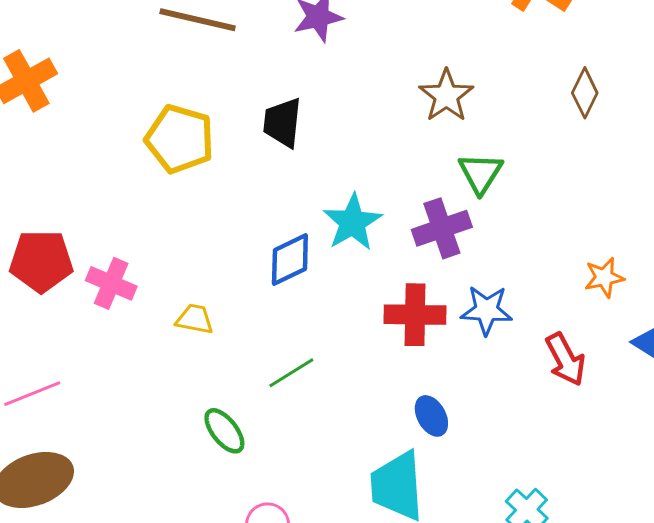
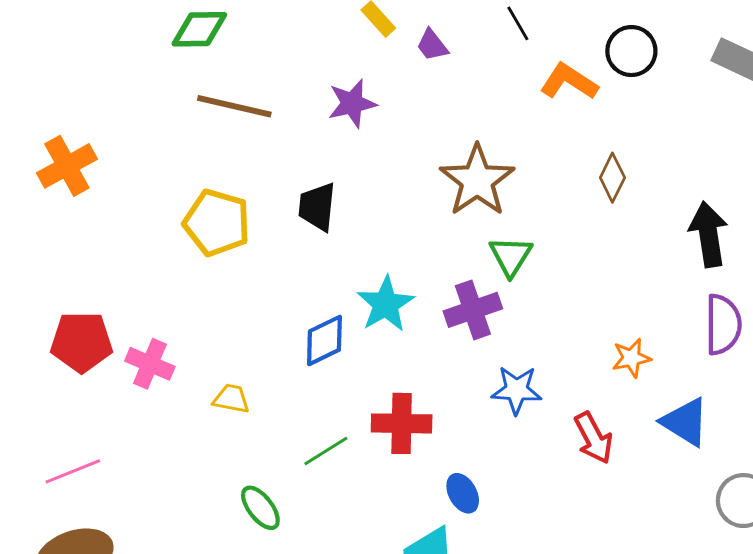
brown star: (446, 96) -> (477, 180), size x1.4
red cross: (415, 315) -> (402, 423), moved

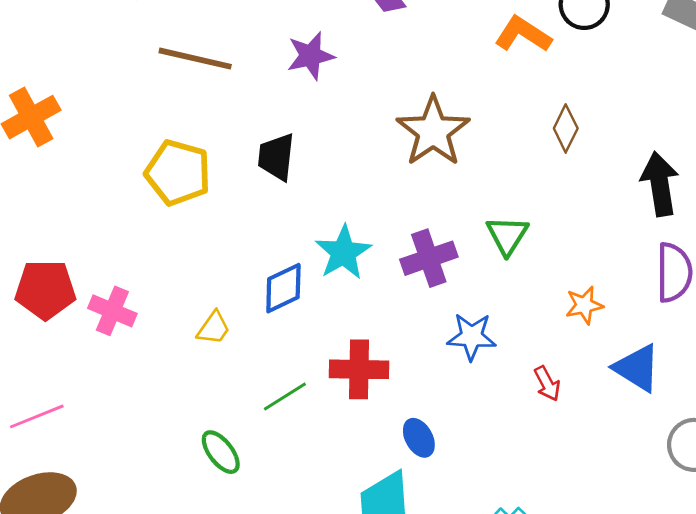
green triangle: (511, 256) -> (507, 235), moved
yellow trapezoid: (231, 399) -> (214, 328), moved, turned 114
red arrow: (594, 438) -> (547, 384), size x0.7

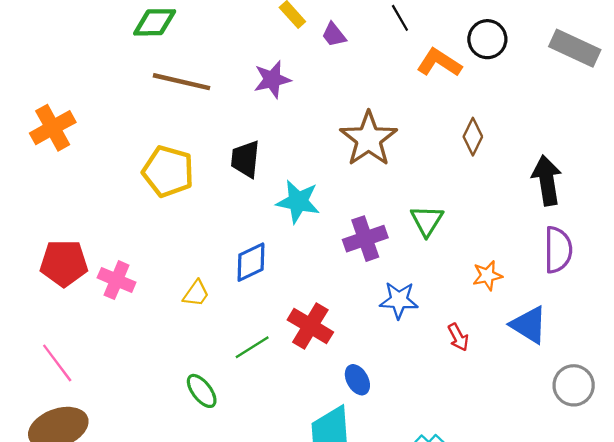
cyan star: (343, 252) -> (298, 202), moved, turned -30
red cross: (359, 369) -> (310, 326), turned 30
pink line: (37, 416) -> (57, 363), turned 75

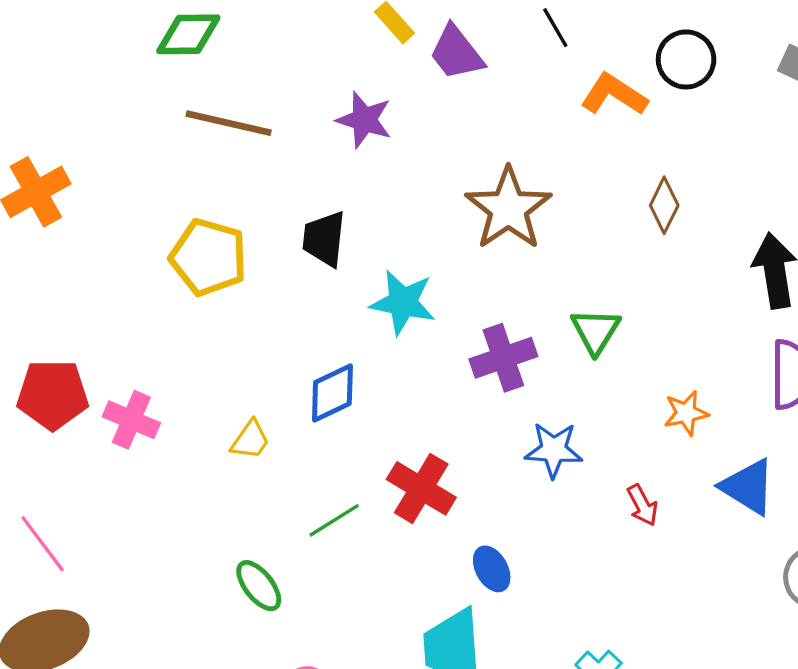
purple trapezoid: (334, 35) -> (456, 53), size x1.5
purple star: (272, 79) -> (364, 120), turned 30

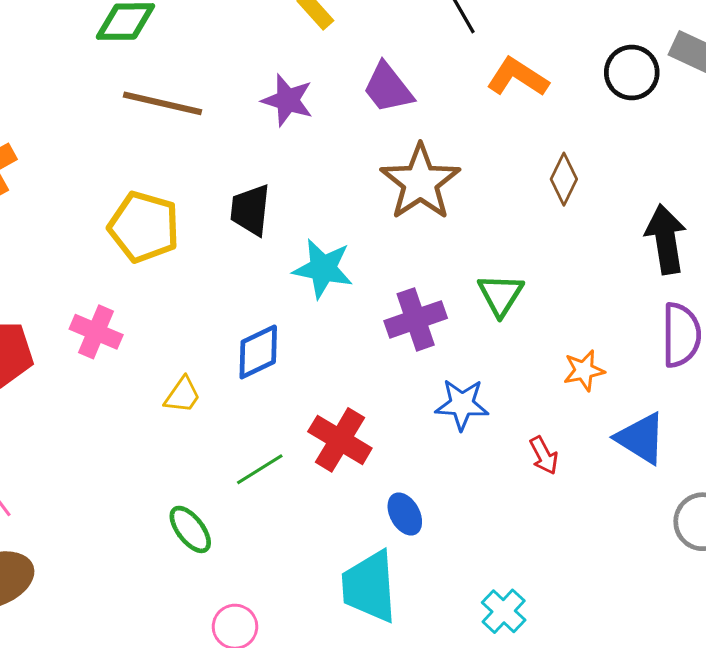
purple trapezoid: (456, 53) -> (388, 88), moved
black circle: (686, 59) -> (632, 73), moved
pink cross: (131, 420) -> (96, 332), moved

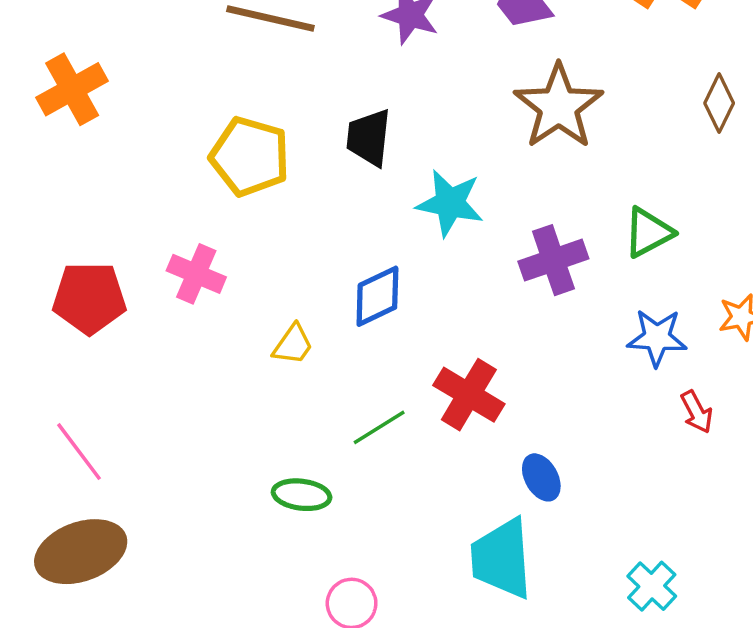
green triangle: (501, 295) -> (648, 232), turned 30
blue star: (462, 404) -> (657, 338), moved
green ellipse: (190, 529) -> (302, 495), turned -45

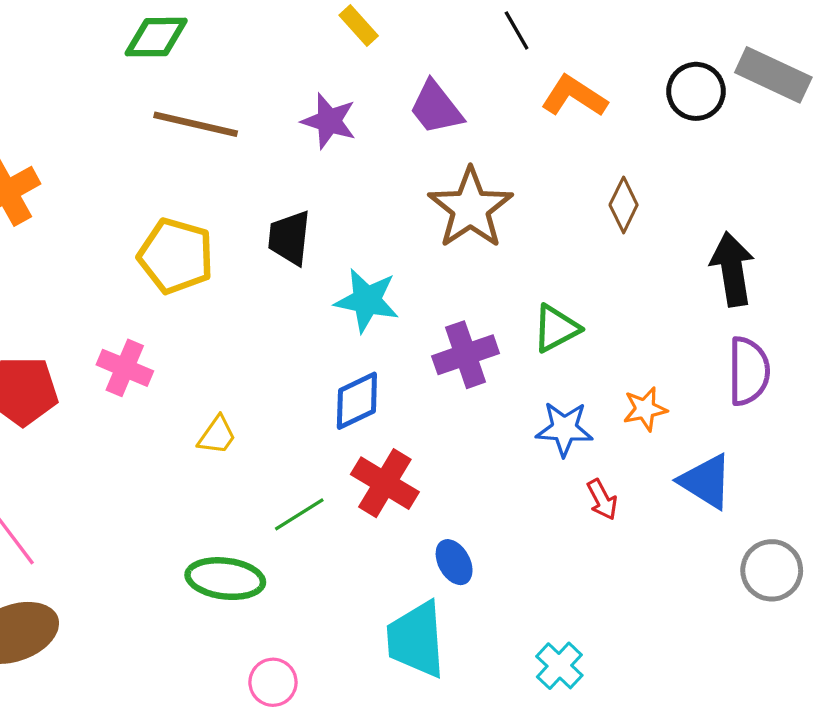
blue diamond: (377, 296) -> (357, 401), moved
green ellipse: (302, 495) -> (225, 579), size x1.4

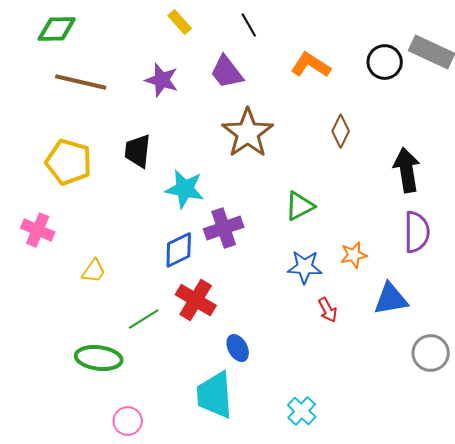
black line: (517, 30) -> (249, 25), moved
purple cross: (466, 355) -> (224, 228), moved
blue triangle: (706, 481) -> (391, 299), turned -42

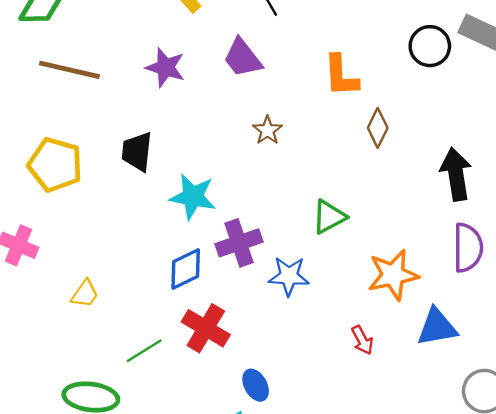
orange L-shape: (311, 65) -> (341, 76), moved, turned -126
brown star: (248, 133) -> (267, 130), size x0.5
orange star: (354, 255) -> (393, 275), size x1.6
blue star: (305, 267) -> (289, 276), moved

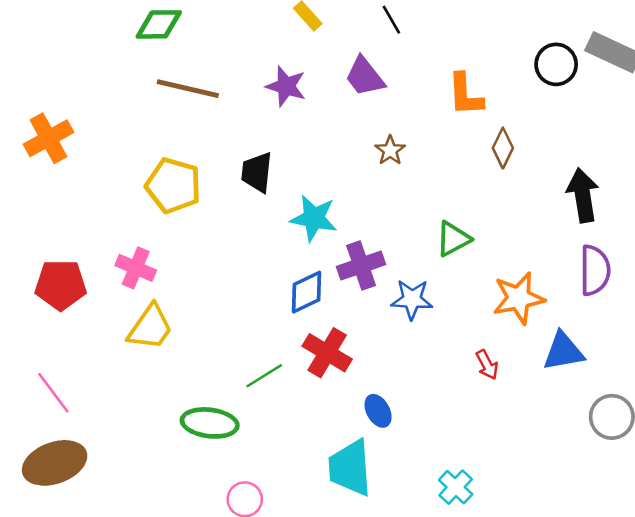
yellow trapezoid: (85, 294) -> (150, 327), moved, size x1.6

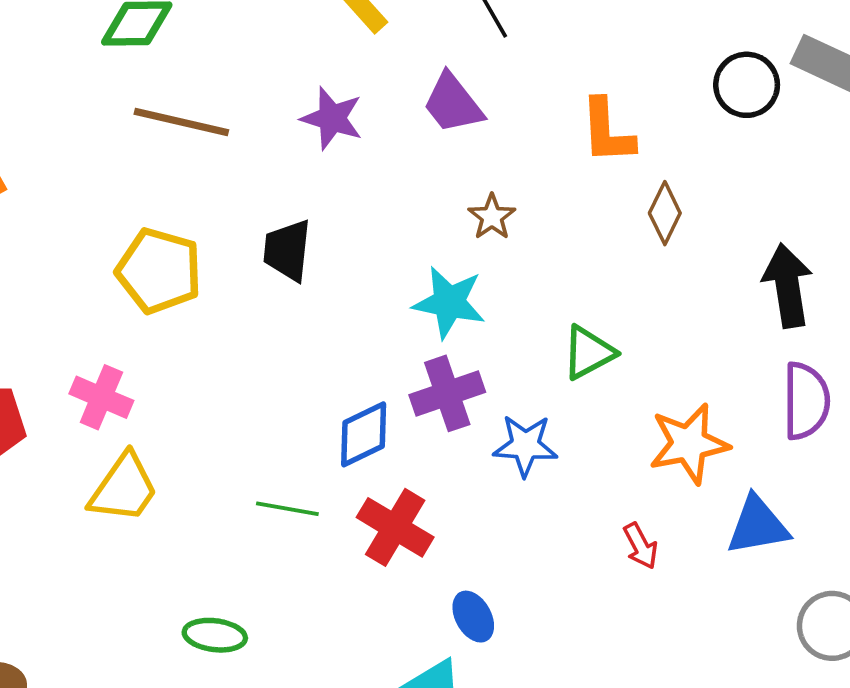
cyan star: (314, 218) -> (449, 302), moved
green line: (264, 376) -> (287, 509), moved, turned 42
green ellipse: (210, 423) -> (215, 635), size x0.7

